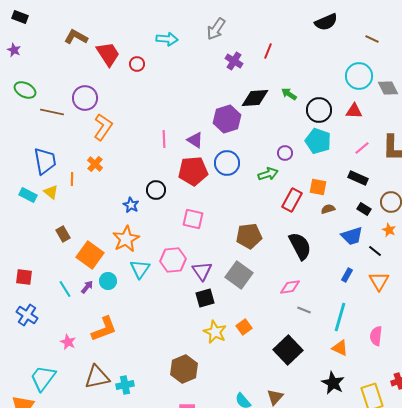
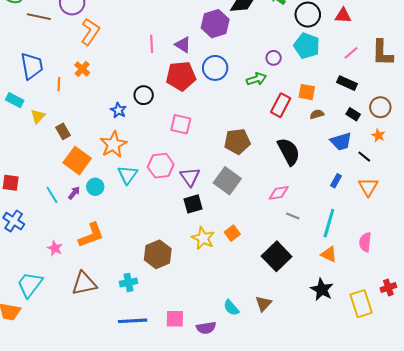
yellow triangle: (51, 192) -> (38, 116), moved, turned 35
brown rectangle: (63, 234) -> (63, 131), moved
brown hexagon: (184, 369) -> (158, 254), moved
cyan cross: (125, 385) -> (128, 282), moved

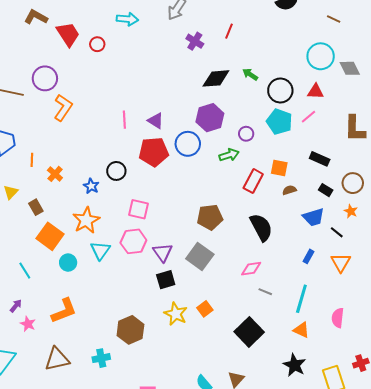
purple hexagon: (215, 24) -> (210, 118), moved
pink line: (351, 53) -> (309, 117), moved
orange cross: (82, 69) -> (55, 174), moved
pink square: (181, 124) -> (138, 209), moved
purple arrow: (74, 193) -> (16, 306), moved

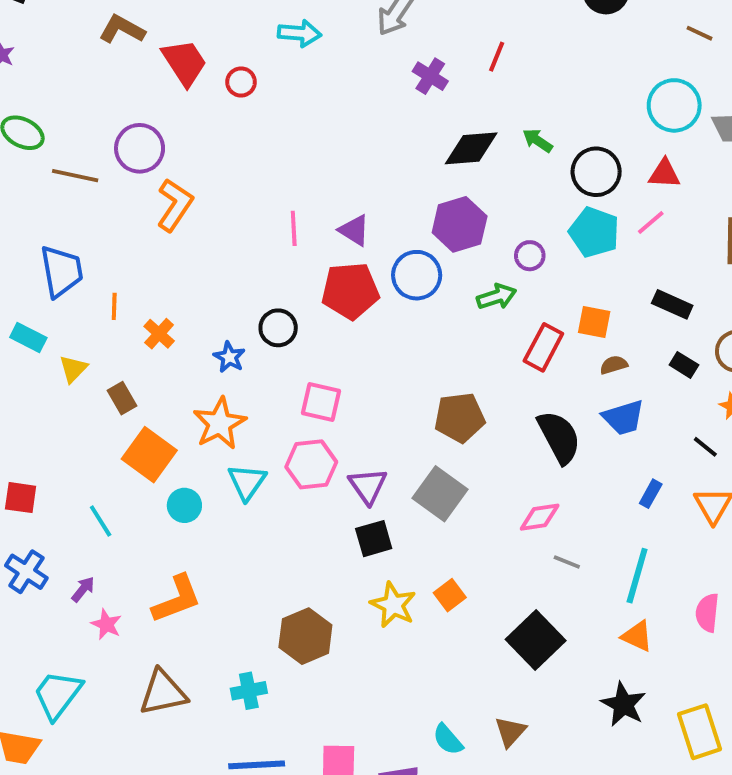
blue trapezoid: (314, 217) -> (623, 418), moved

